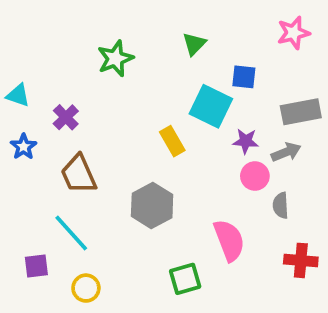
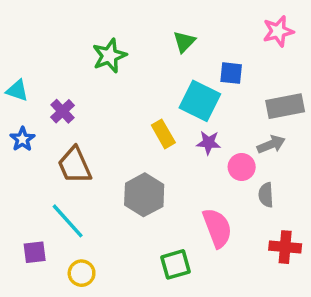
purple star: (246, 141) -> (209, 143), moved

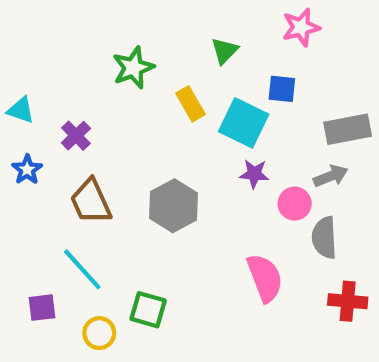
pink star: (278, 31) -> (301, 27), moved
yellow rectangle: (163, 134) -> (191, 104), moved
gray hexagon: (144, 195) -> (174, 206), moved
gray semicircle: (266, 195) -> (324, 238), size x1.4
green square: (176, 264) -> (148, 310), moved, turned 32

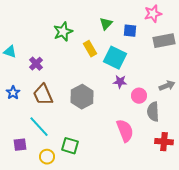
pink star: (301, 27) -> (153, 14), moved
blue square: (282, 89) -> (130, 31), moved
gray rectangle: (348, 129) -> (164, 41), moved
blue star: (27, 170) -> (13, 93), moved
gray arrow: (331, 176) -> (167, 86), moved

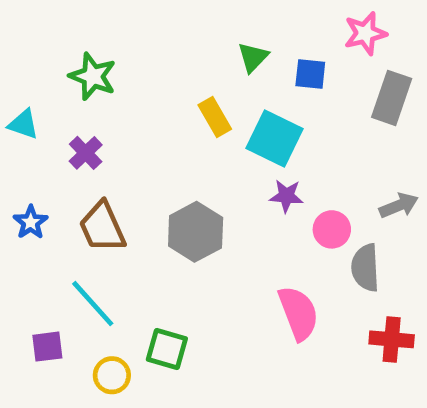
green star: (63, 32) -> (93, 76), moved, turned -30
gray rectangle: (164, 41) -> (392, 98), turned -60

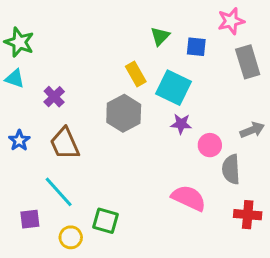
green star: (93, 76) -> (19, 42), moved
gray rectangle: (392, 98) -> (248, 62), turned -36
gray hexagon: (196, 232) -> (124, 113), moved
pink semicircle: (298, 313) -> (189, 198), turned -44

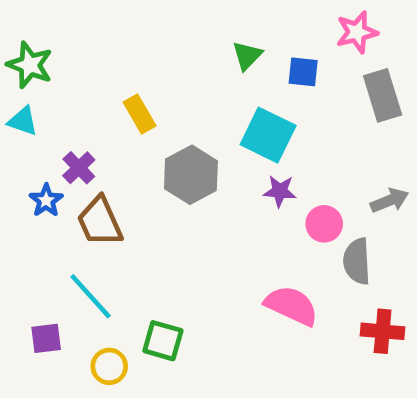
yellow rectangle: (136, 74) -> (140, 114), moved
purple cross: (54, 97) -> (79, 168), moved
blue star: (19, 141) -> (46, 200), moved

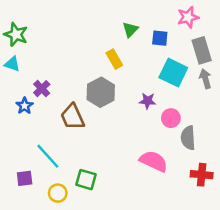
yellow rectangle: (140, 114) -> (114, 59), moved
cyan square: (268, 135) -> (173, 73), moved
gray arrow: (390, 200) -> (205, 79), moved, turned -84
brown trapezoid: (100, 222) -> (72, 117), moved

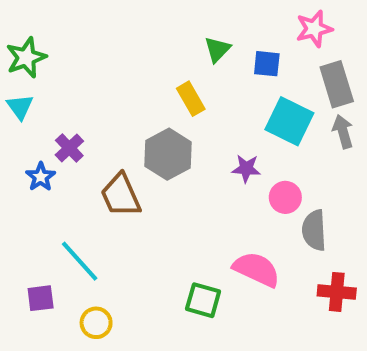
green star: (16, 34) -> (26, 58), turned 30
cyan triangle: (12, 64) -> (20, 107), turned 35
green square: (86, 180) -> (203, 300), moved

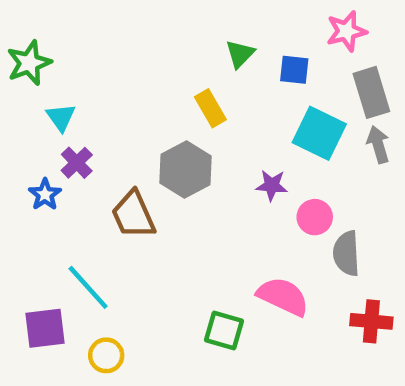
cyan triangle: (20, 107) -> (61, 117), moved
purple square: (41, 298) -> (45, 328), size x1.4

